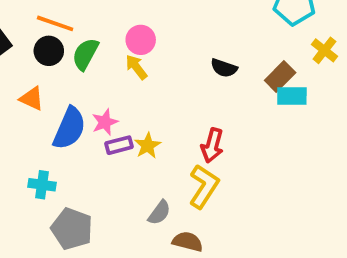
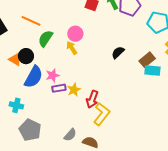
black circle: (49, 51) -> (26, 56), moved
black semicircle: (224, 68) -> (118, 53), turned 112
red arrow: (212, 145) -> (92, 99), moved
gray semicircle: (159, 213) -> (70, 135), moved

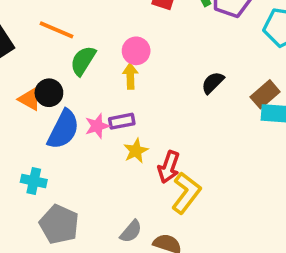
yellow arrow: (72, 48) -> (130, 76), turned 32
purple rectangle: (59, 88) -> (122, 121), moved

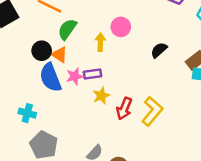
pink circle: (136, 51) -> (121, 27), moved
orange triangle: (30, 99) -> (59, 55), moved
blue semicircle: (63, 130) -> (50, 78), turned 128
yellow L-shape: (186, 193) -> (152, 111), moved

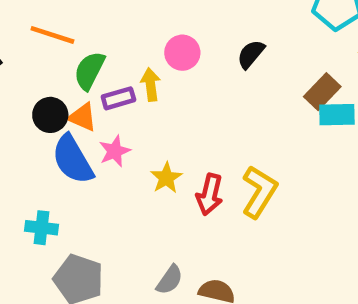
black semicircle: (159, 50) -> (251, 54), moved
purple rectangle: (93, 74) -> (118, 98), moved

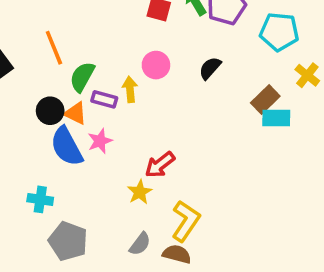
orange line: (52, 35) -> (54, 48), turned 48
purple rectangle: (118, 98) -> (104, 99), turned 30
yellow star: (166, 178) -> (140, 192), moved
yellow L-shape: (259, 192) -> (186, 221), moved
red arrow: (210, 194) -> (160, 165), moved, turned 36

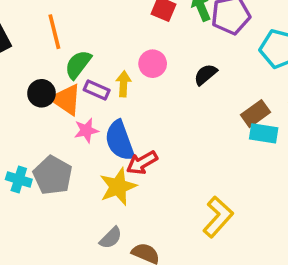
orange triangle: (75, 113) -> (66, 100), size x1.4
blue semicircle: (67, 146) -> (120, 141), moved
yellow star: (140, 192) -> (118, 187), size x1.5
yellow L-shape: (186, 221) -> (218, 217), moved
gray pentagon: (68, 241) -> (53, 175), moved

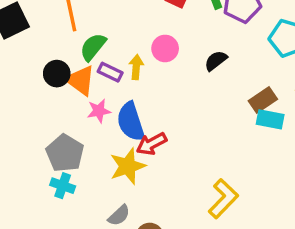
cyan cross: (19, 179) -> (63, 186), moved

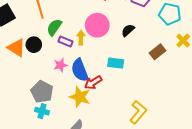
pink circle: (165, 48) -> (97, 25), size x1.5
orange triangle: (80, 80) -> (16, 48), moved
cyan rectangle: (270, 119) -> (116, 63), moved
yellow star: (128, 166) -> (80, 97), turned -30

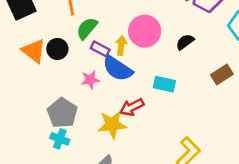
blue semicircle: (80, 70) -> (118, 69), moved, turned -40
yellow star: (80, 97) -> (112, 125), turned -30

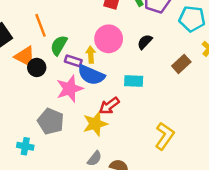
orange triangle: (34, 51) -> (25, 56), moved
pink star: (90, 80) -> (70, 89), size x1.6
cyan cross: (60, 139) -> (25, 146), moved

